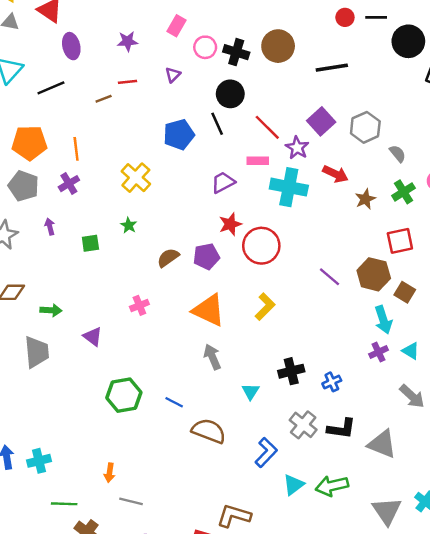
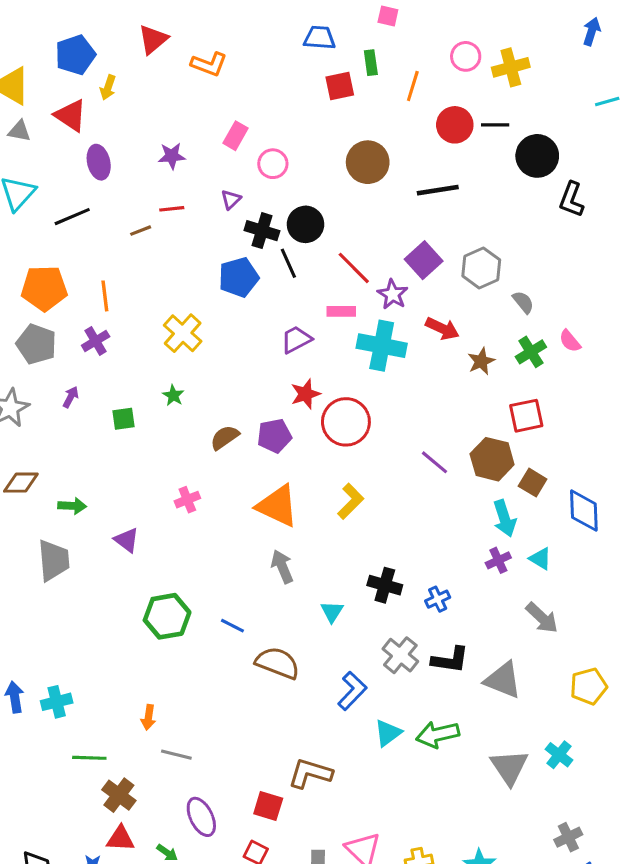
red circle: (345, 17) -> (455, 125), size x1.5
black cross: (236, 52) -> (262, 231), moved
purple arrow: (50, 227) -> (71, 397), turned 42
black cross: (291, 371) -> (385, 585), turned 30

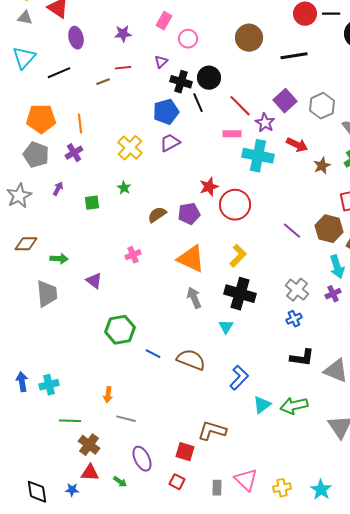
purple trapezoid: (296, 339) -> (170, 143), moved
black cross: (385, 585) -> (240, 294), moved, size x1.4
blue line: (232, 626) -> (153, 354), moved
gray cross: (400, 655) -> (297, 290), moved

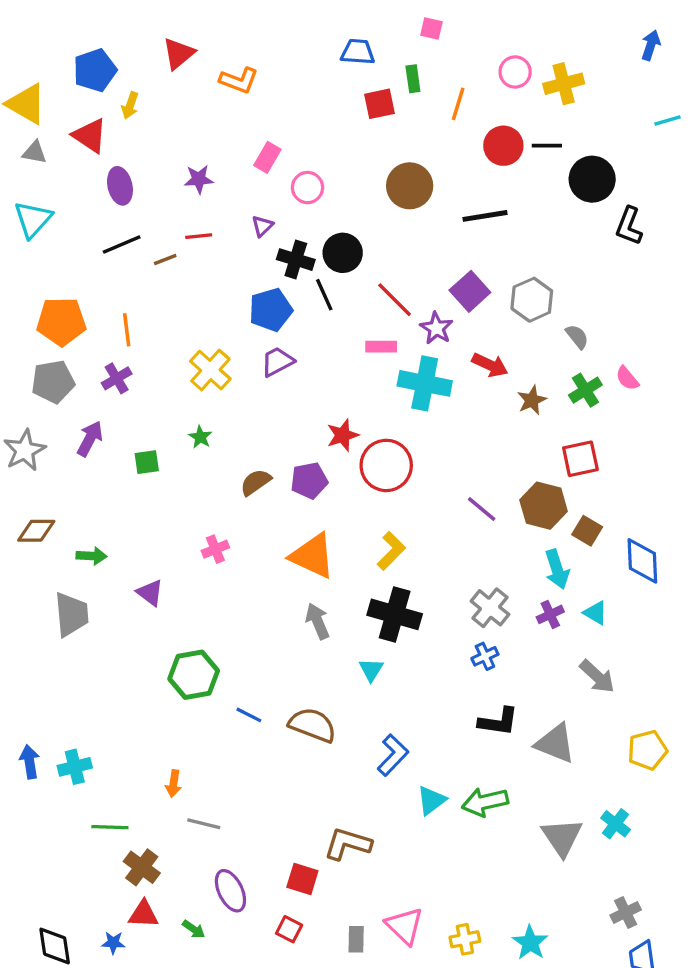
black line: (59, 73) -> (122, 244), moved
gray pentagon: (36, 155) -> (53, 382), turned -30
purple arrow: (58, 189) -> (90, 439), size x1.5

